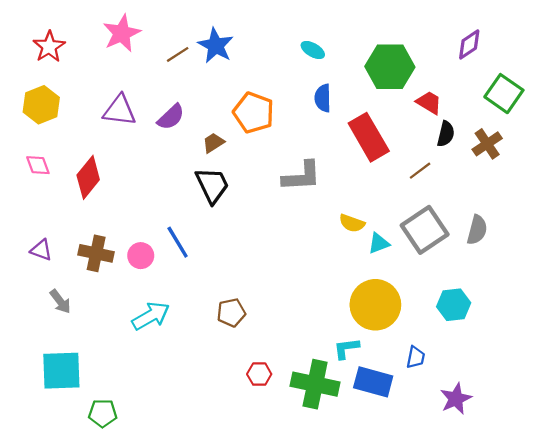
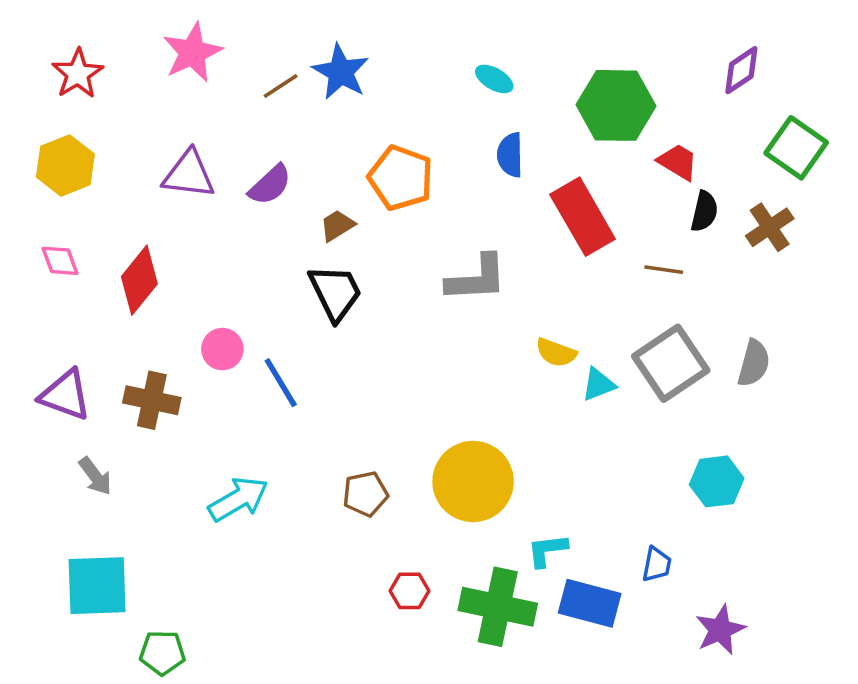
brown line: (420, 171) -> (664, 270), turned 45
purple triangle: (41, 250) -> (65, 395), size x1.5
pink circle: (141, 256) -> (222, 349), moved
yellow circle: (375, 305) -> (473, 481), moved

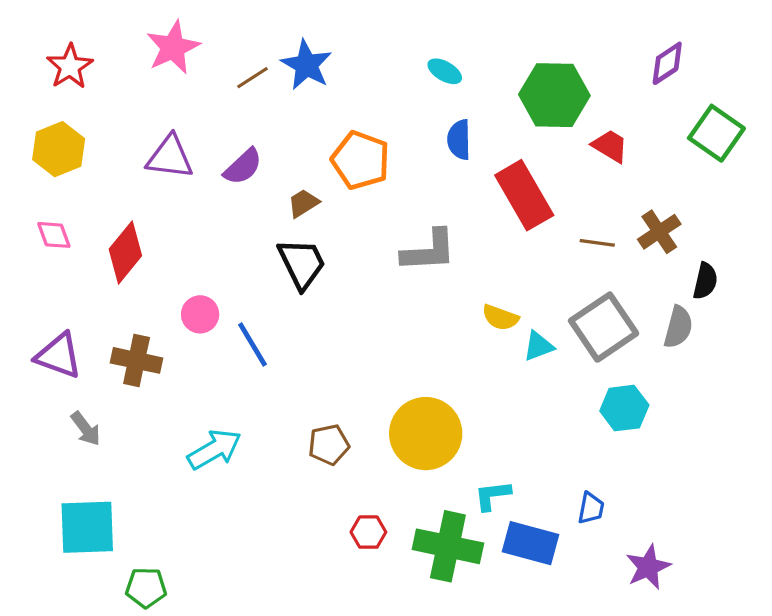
black semicircle: (704, 211) -> (705, 281), moved
brown cross: (770, 227) -> (659, 232), moved
cyan hexagon: (717, 481) -> (624, 408), moved

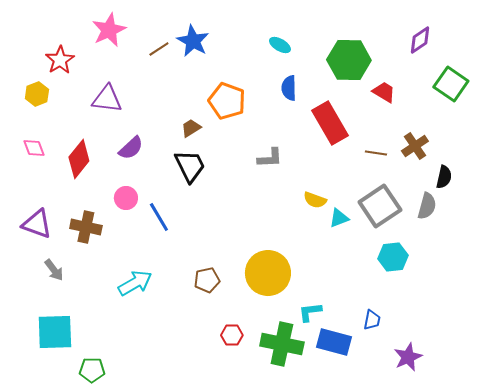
red star: (70, 67) -> (60, 60), moved
yellow hexagon: (59, 149) -> (37, 94), size x0.7
purple semicircle: (243, 167) -> (131, 148), moved
gray L-shape: (429, 251) -> (270, 158), size x0.7

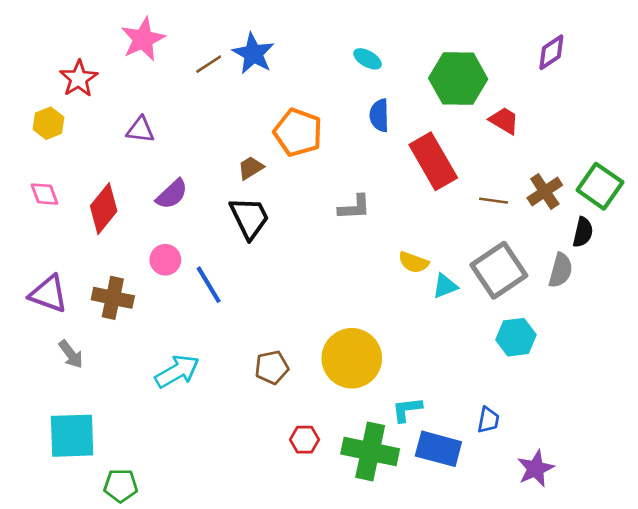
green square: (451, 84) -> (600, 186), moved
purple triangle: (107, 99) -> (140, 130), size x0.7

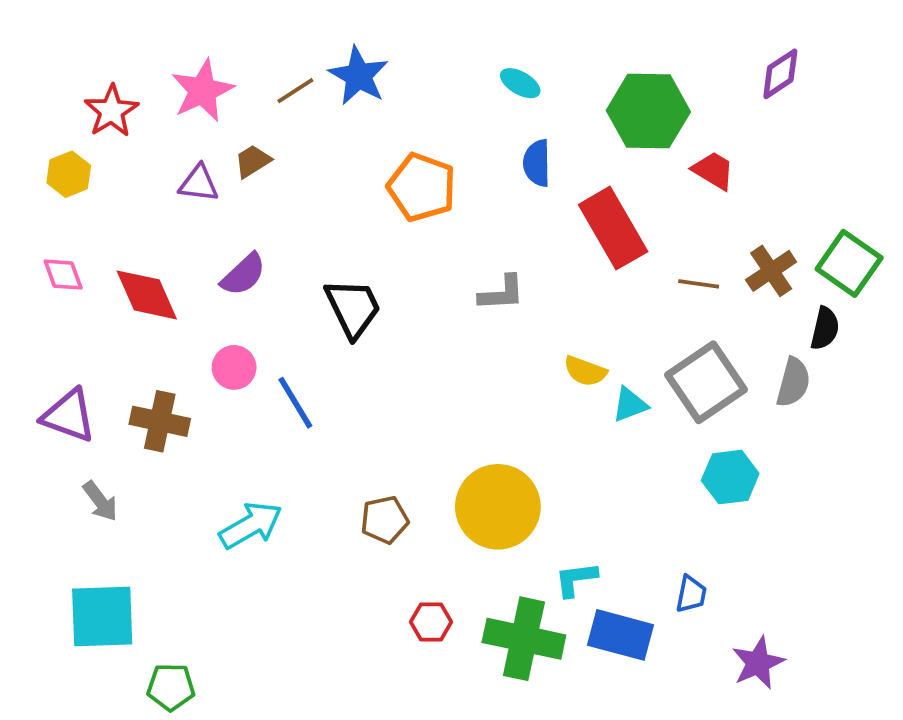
pink star: (143, 39) -> (202, 91), moved
brown trapezoid: (251, 168) -> (253, 161), moved
red diamond: (104, 209) -> (147, 295), turned -63

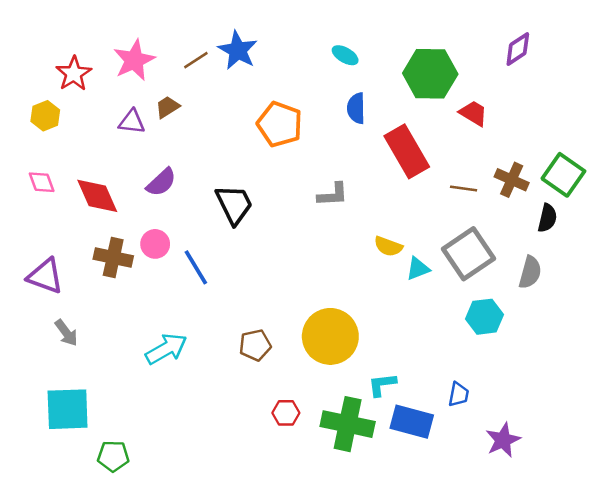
brown cross: (771, 271) -> (512, 180), turned -32
gray semicircle: (793, 382) -> (530, 272), moved
brown cross: (160, 421) -> (113, 258), moved

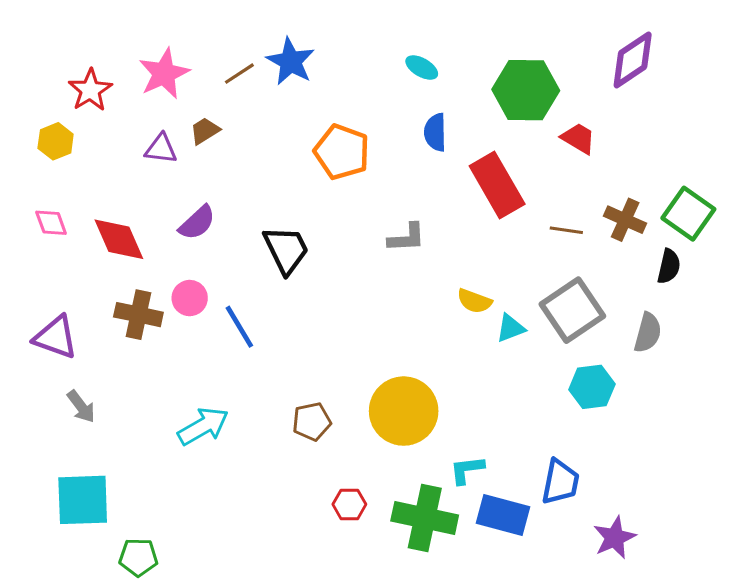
purple diamond: (518, 49) -> (633, 60), size x1.4
blue trapezoid: (459, 394) -> (560, 482), size x1.5

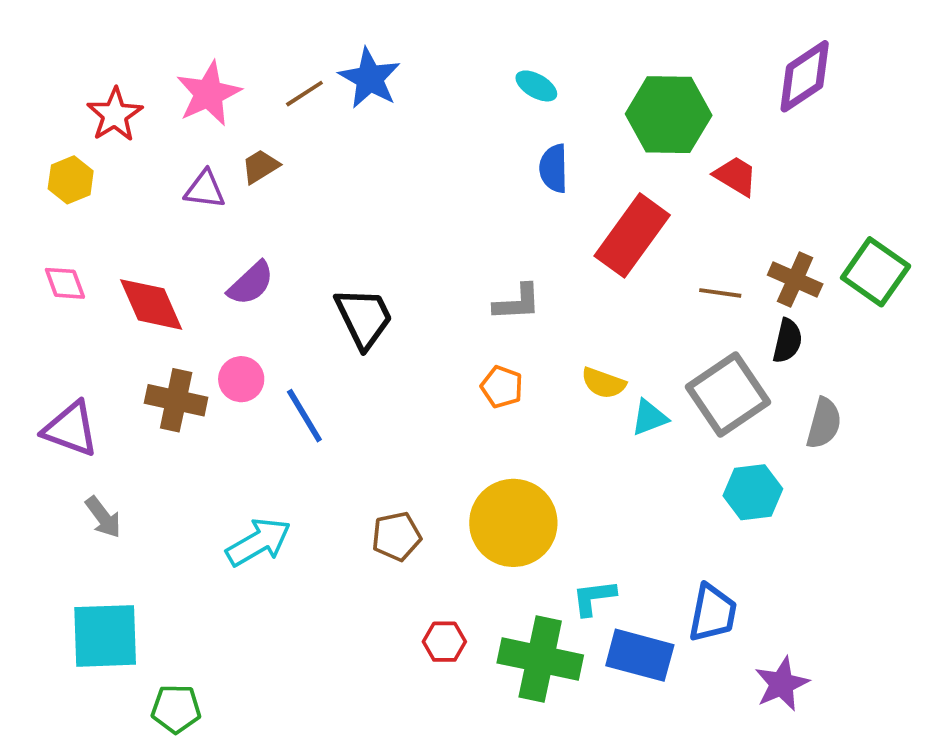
orange pentagon: (342, 152) -> (502, 387), moved, size x0.6
red rectangle: (497, 185) -> (632, 235), turned 66
black semicircle: (669, 266) -> (787, 341), moved

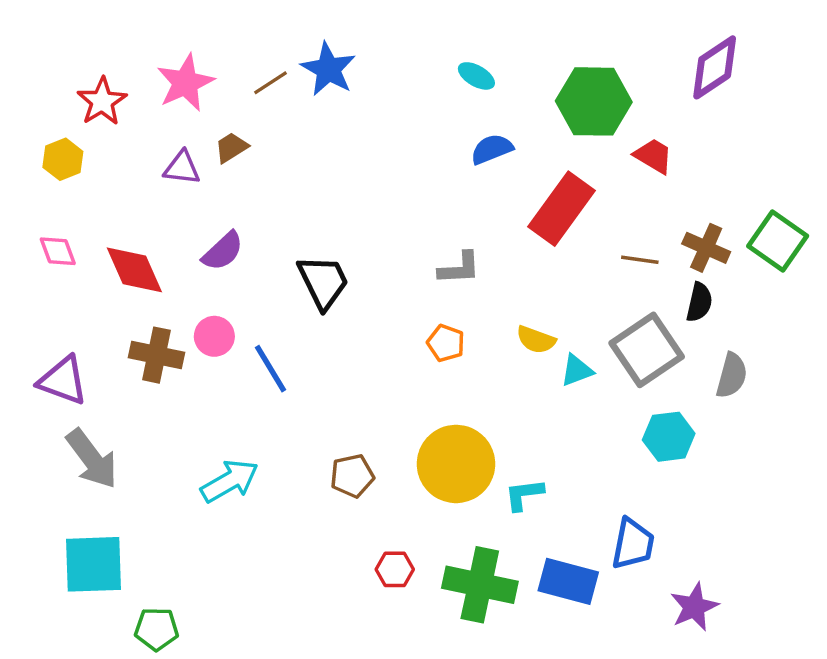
blue semicircle: (554, 168) -> (492, 149), turned 69
gray arrow: (103, 517) -> (92, 459), size x1.6
cyan L-shape: (594, 598) -> (524, 495), moved

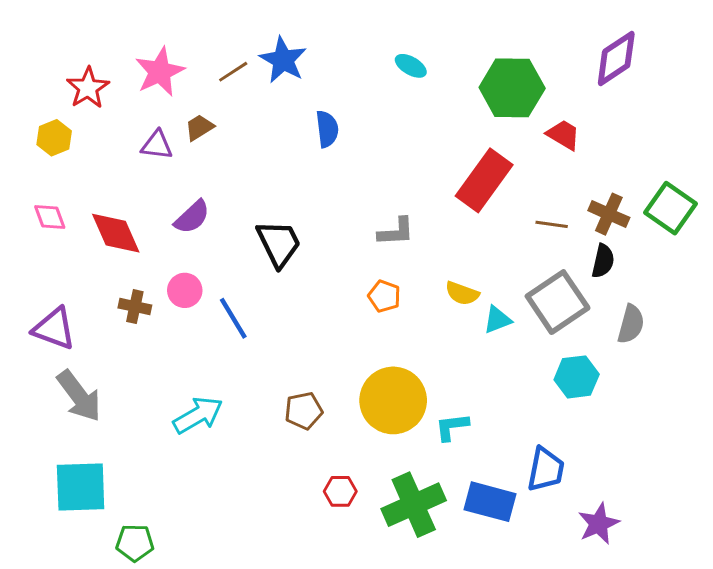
blue semicircle: (492, 149) -> (327, 129), moved, turned 105
brown cross: (156, 355) -> (135, 307), size x0.7
green cross: (480, 585) -> (414, 505), turned -36

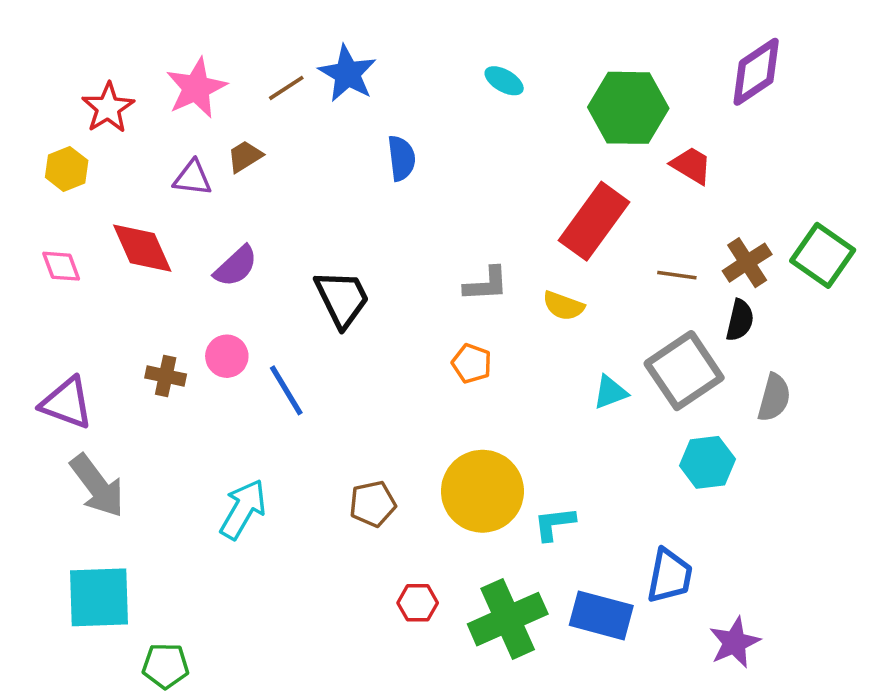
brown cross: (609, 214) -> (747, 263), turned 33
red diamond: (116, 233) -> (142, 248), moved
yellow semicircle: (462, 293) -> (563, 306), moved
cyan arrow: (198, 415) -> (243, 509), turned -30

